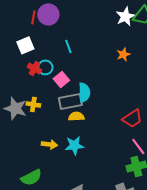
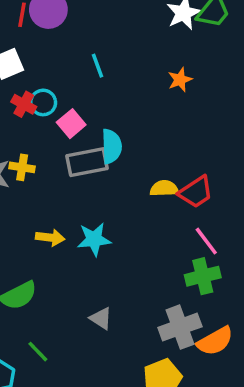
cyan line: (68, 46) -> (98, 66), moved
yellow semicircle: (76, 116) -> (164, 188), moved

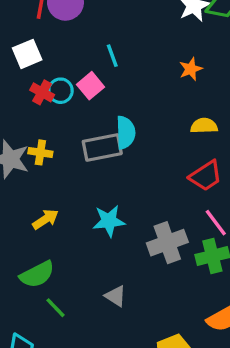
pink square: (71, 124) -> (91, 86), moved
yellow semicircle: (164, 188) -> (204, 126), moved
yellow arrow: (50, 238) -> (45, 219), moved, turned -40
gray cross: (180, 327) -> (167, 243), moved
green line: (38, 352) -> (55, 308), moved

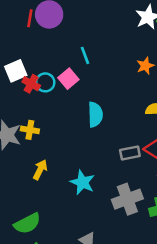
white square: (27, 54) -> (16, 71), moved
gray rectangle: (102, 147) -> (130, 153), moved, size x0.7
yellow arrow: (45, 219) -> (40, 170), moved, turned -30
cyan star: (109, 221) -> (82, 182), turned 30

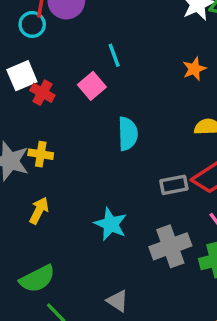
cyan circle: (45, 82) -> (32, 24), moved
yellow arrow: (40, 170) -> (39, 210), moved

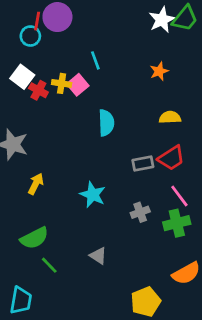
white square: (22, 76) -> (22, 77), turned -30
yellow cross: (41, 154) -> (62, 83), moved
gray cross: (170, 246) -> (140, 212), size x0.6

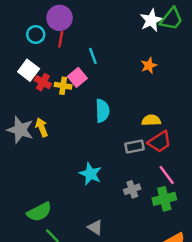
red line: (37, 21) -> (61, 39), moved
yellow cross: (62, 83) -> (63, 86), moved
yellow semicircle: (170, 117) -> (151, 120), moved
yellow arrow: (36, 184) -> (42, 127), moved, turned -48

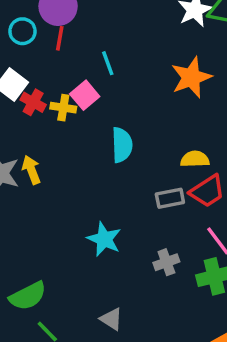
orange star: (149, 65) -> (191, 77), size x1.6

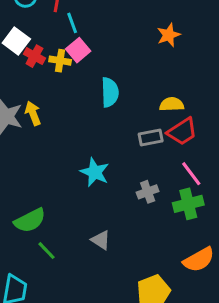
cyan line: (108, 63) -> (72, 23), moved
orange star: (191, 77) -> (169, 35), size x0.7

